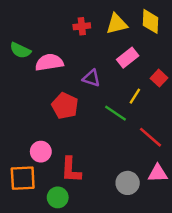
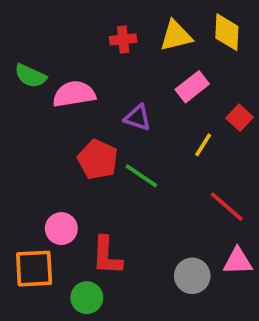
green line: (116, 113) -> (141, 176), moved

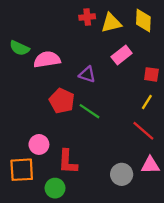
red cross: (123, 39) -> (87, 17), moved
red square: (239, 118) -> (151, 74), turned -35
yellow line: (203, 145) -> (147, 102), moved

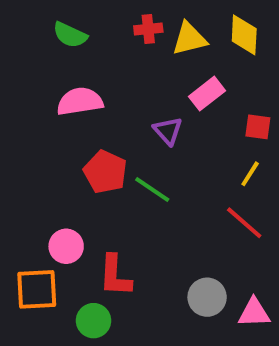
green semicircle: (19, 48) -> (70, 35), moved
purple triangle: (87, 74) -> (168, 131), moved, turned 30
pink triangle: (150, 165) -> (254, 313), moved

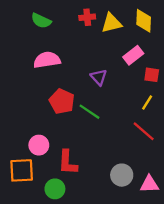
pink rectangle: (207, 94) -> (133, 55), moved

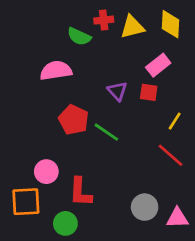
green semicircle: (41, 21) -> (79, 36), moved
red square: (152, 75) -> (149, 92), moved

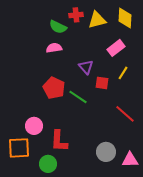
pink semicircle: (56, 71) -> (54, 48), moved, size x0.7
red square: (149, 92) -> (102, 83), moved
yellow line: (175, 121) -> (123, 73), moved

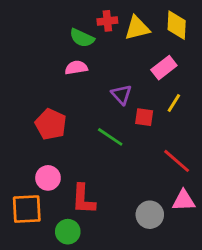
red pentagon: (54, 88) -> (51, 124), moved
pink triangle: (130, 160) -> (184, 201), moved

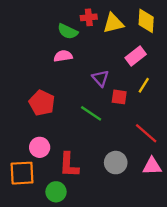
gray circle: (150, 215) -> (116, 163), moved

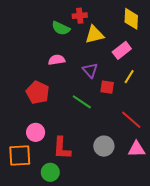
yellow triangle: (113, 23) -> (94, 35), moved
pink semicircle: (63, 56) -> (57, 60), moved

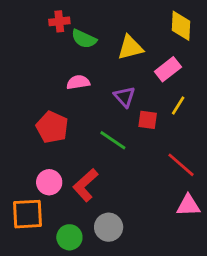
red cross: (80, 16) -> (59, 21), moved
gray circle: (104, 146) -> (109, 227), moved
red L-shape: (62, 148) -> (85, 185), moved, turned 45

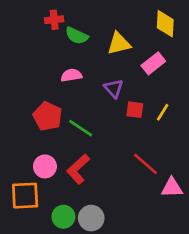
yellow line: (178, 105) -> (163, 112), moved
green line: (113, 140) -> (81, 128), moved
red line: (181, 165) -> (145, 164), moved
gray circle: (109, 227) -> (91, 218), moved

